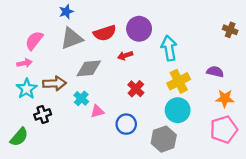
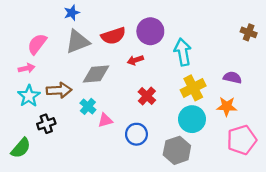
orange star: (225, 98) -> (227, 106), moved

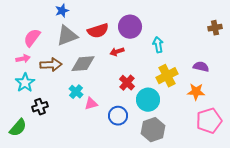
brown cross: (249, 32) -> (215, 28), turned -32
cyan arrow: (183, 52) -> (158, 45), size x0.7
brown arrow: (59, 90) -> (51, 65), moved
cyan circle: (192, 119) -> (148, 100), moved

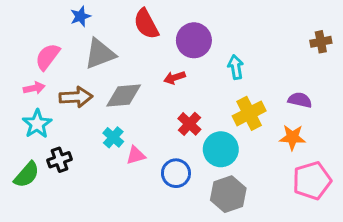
blue star: (62, 11) -> (80, 16), moved
red semicircle: (98, 31) -> (146, 24), moved, turned 80
green semicircle: (18, 128) -> (27, 175), moved

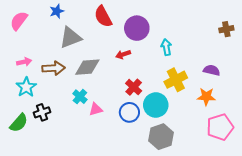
pink semicircle: (48, 57) -> (19, 21), moved
blue circle: (176, 173) -> (129, 112), moved

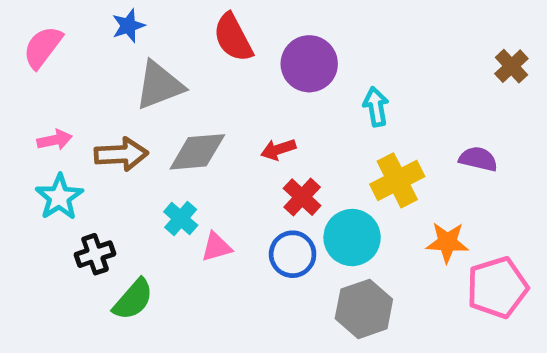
brown cross: (226, 29) -> (511, 66), turned -32
red arrow: (123, 54) -> (278, 149), moved
orange star: (206, 97) -> (447, 242), moved
green semicircle: (19, 123) -> (133, 299), moved

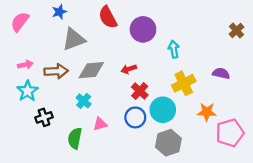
pink triangle: (216, 247) -> (100, 124), moved
green semicircle: (133, 299) -> (75, 138), moved, turned 150

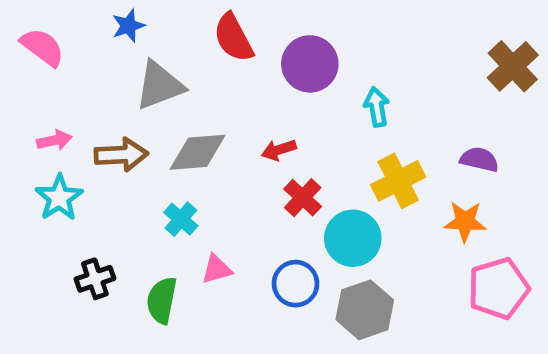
pink semicircle: (20, 22) -> (42, 47), turned 90
brown cross: (237, 30) -> (513, 66), size x1.5
orange star: (207, 112) -> (465, 222), moved
black cross: (44, 117) -> (95, 279), moved
blue circle: (135, 117) -> (295, 284), moved

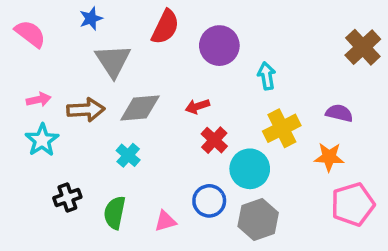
red semicircle: (233, 38) -> (165, 27), turned -126
gray triangle: (159, 85) -> (113, 61), turned -42
pink triangle: (217, 269) -> (165, 221), moved

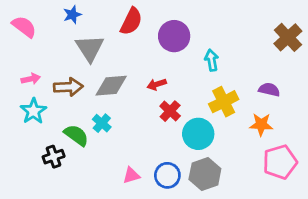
blue circle: (209, 201) -> (167, 175), moved
green semicircle: (115, 213) -> (76, 135), moved, turned 115

